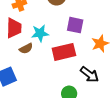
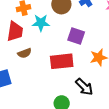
cyan star: (40, 33) -> (41, 23), moved

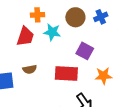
brown semicircle: (25, 53) -> (30, 69), moved

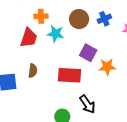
brown semicircle: (30, 69) -> (33, 71), turned -72
orange star: (103, 76) -> (107, 67), moved

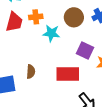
red trapezoid: (29, 38) -> (14, 22), moved

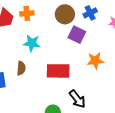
cyan star: (51, 33) -> (32, 43), moved
purple square: (85, 50) -> (77, 35), moved

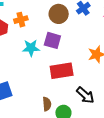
purple square: (77, 35) -> (52, 40), moved
brown semicircle: (21, 68) -> (47, 104), moved

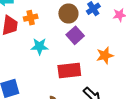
purple square: (52, 40) -> (75, 35), moved, turned 30

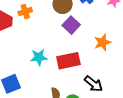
cyan star: (40, 46) -> (39, 57), moved

